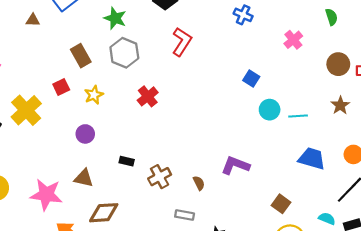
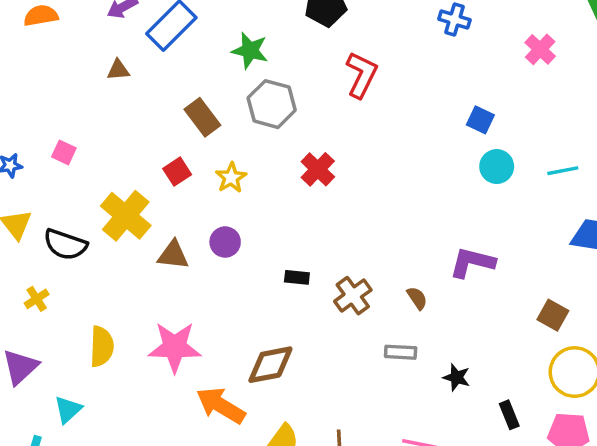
cyan circle: (270, 110) -> (497, 167), moved
brown triangle: (84, 178) -> (173, 255), moved

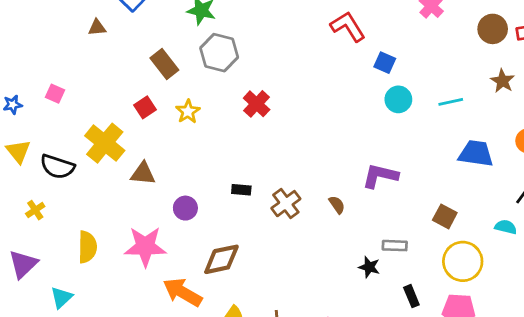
red L-shape: (361, 75) -> (348, 27), moved, turned -57
purple circle: (225, 242) -> (185, 208), moved
gray rectangle: (401, 352) -> (395, 246), moved

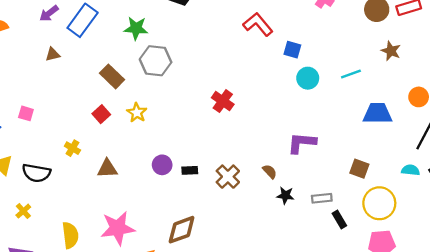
red cross: (257, 104) -> (223, 101), moved
yellow cross: (105, 143) -> (72, 148), size x0.5
purple circle: (185, 208) -> (162, 165), moved
black star: (369, 267) -> (285, 195), moved
black rectangle: (411, 296) -> (339, 219), moved

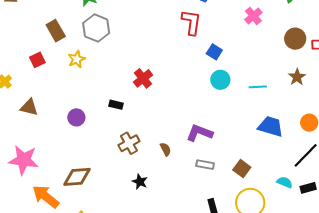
red L-shape: (258, 24) -> (191, 22), turned 32
yellow star: (137, 113) -> (77, 59), moved
black rectangle: (190, 170) -> (116, 105), moved
black star: (285, 195) -> (140, 182), moved
gray rectangle: (322, 198) -> (205, 165), moved

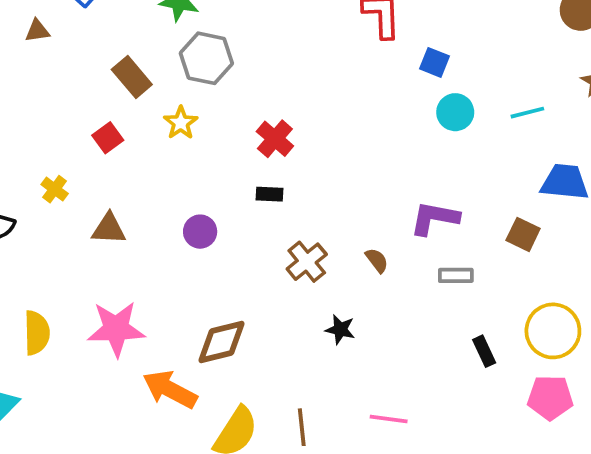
red cross: (143, 78) -> (275, 139), moved
brown square: (242, 169) -> (523, 234), moved

